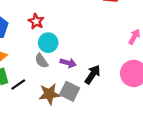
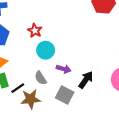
gray semicircle: (41, 61) -> (41, 78), moved
brown star: (49, 94) -> (31, 99), moved

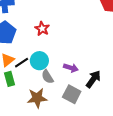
cyan circle: (46, 50) -> (39, 61), moved
black line: (18, 88) -> (22, 63), moved

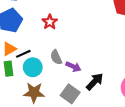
cyan circle: (39, 61) -> (33, 67), moved
gray semicircle: (48, 77) -> (56, 57), moved

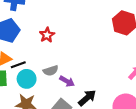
gray semicircle: (56, 57) -> (51, 71), turned -88

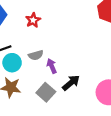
purple arrow: (67, 81) -> (52, 66), turned -144

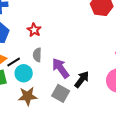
gray semicircle: (36, 55) -> (37, 55), moved, turned 120
purple arrow: (52, 66) -> (61, 68), size x1.5

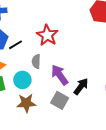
red star: (34, 30) -> (47, 35), moved, size x1.5
black line: (14, 62) -> (15, 45), moved

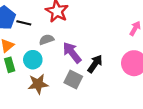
black line: (15, 45) -> (24, 23), turned 48
gray semicircle: (36, 62) -> (47, 40), turned 72

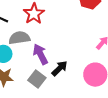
gray semicircle: (47, 40) -> (19, 38), size x1.5

